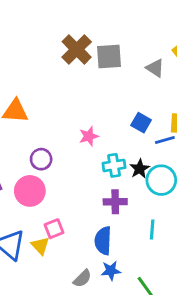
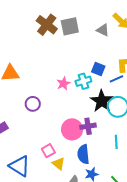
cyan cross: (114, 165) -> (83, 81), moved
black star: (140, 169) -> (102, 101), size x1.6
pink circle: (30, 191) -> (72, 129), moved
yellow triangle: (40, 246) -> (58, 164), moved

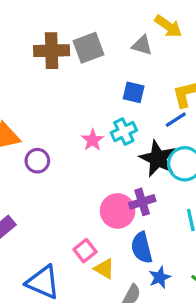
brown cross: (47, 25) -> (52, 51), turned -30
blue square: (98, 69) -> (134, 92), moved
purple circle: (33, 104) -> (37, 161), moved

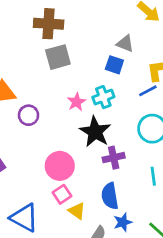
gray triangle: (142, 45) -> (125, 44), moved
gray square: (89, 48) -> (58, 57), moved
black star: (158, 159) -> (95, 132), moved
pink circle: (118, 211) -> (60, 166), moved

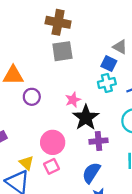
cyan cross: (103, 97) -> (107, 83), moved
pink star: (77, 102) -> (73, 100), moved
blue semicircle: (110, 196) -> (91, 173), turned 35
yellow triangle: (77, 211) -> (26, 163), moved

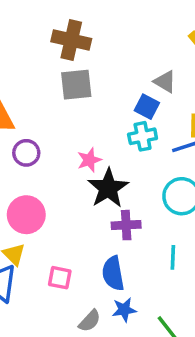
pink circle: (53, 142) -> (26, 215), moved
pink square: (52, 166) -> (60, 278), moved, turned 35
blue semicircle: (91, 173) -> (113, 273), turned -45

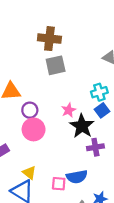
blue square: (147, 107) -> (102, 110), moved, turned 32
pink circle: (26, 215) -> (34, 129), moved
blue semicircle: (113, 273) -> (77, 177), moved, turned -84

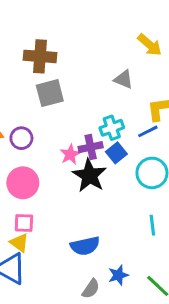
purple circle: (30, 110) -> (21, 138), moved
purple cross: (95, 147) -> (91, 147), moved
pink square: (59, 184) -> (24, 223), moved

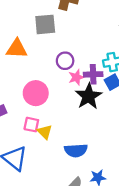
gray square: (50, 93) -> (45, 24), moved
purple circle: (21, 138) -> (65, 61), moved
yellow triangle: (19, 243) -> (45, 132), moved

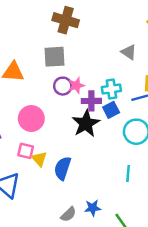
gray square: (45, 24) -> (55, 57), moved
pink star: (76, 77) -> (76, 85), moved
blue semicircle: (76, 150) -> (63, 168), moved, turned 110

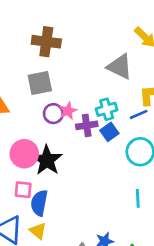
gray triangle: (129, 52) -> (120, 67), size x1.5
black star: (86, 124) -> (47, 160), moved
yellow triangle: (39, 159) -> (38, 231), moved
blue semicircle: (63, 168) -> (39, 203), moved

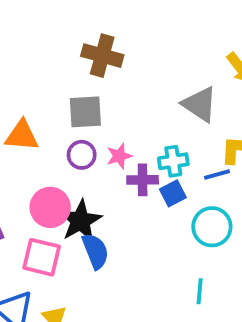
purple circle: (53, 114) -> (82, 155), moved
pink square: (23, 190) -> (42, 257), size x1.5
blue semicircle: (39, 203) -> (95, 251), moved, turned 140

